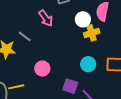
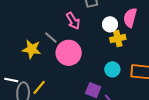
pink circle: (42, 69) -> (69, 53), moved, size x1.6
yellow line: (16, 87) -> (39, 87), turned -42

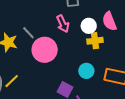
pink semicircle: (130, 18) -> (109, 21), turned -42
pink arrow: (73, 21) -> (63, 24), moved

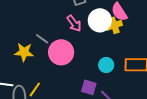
white circle: (89, 26) -> (100, 20), size x1.5
yellow cross: (95, 41) -> (114, 25), moved

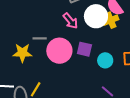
gray line: (42, 39) -> (40, 38), turned -32
purple square: (89, 87) -> (84, 49), moved

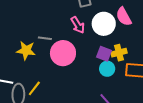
yellow cross: (111, 20) -> (119, 53), moved
purple square: (84, 49) -> (104, 54), moved

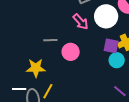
yellow star: (26, 50) -> (36, 68), moved
pink circle: (63, 53) -> (71, 52), size x0.7

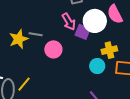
purple square: (111, 46) -> (83, 32), moved
yellow star: (36, 68) -> (19, 39), moved, turned -30

